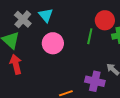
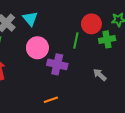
purple cross: (95, 81) -> (57, 64), moved

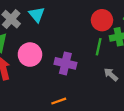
green line: (76, 40) -> (99, 47), moved
pink circle: (37, 48) -> (30, 55), moved

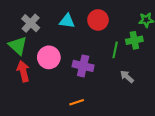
cyan triangle: (37, 15) -> (67, 21), moved, turned -42
red circle: (102, 20) -> (98, 20), moved

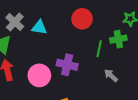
cyan triangle: (67, 21) -> (39, 27), moved
pink circle: (49, 57) -> (39, 75), moved

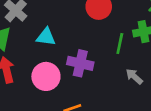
cyan triangle: (39, 27) -> (46, 37), moved

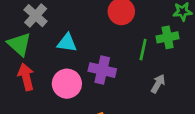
gray arrow: (134, 76) -> (158, 84), turned 78

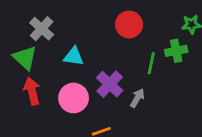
purple cross: (102, 70) -> (110, 84), turned 30
gray arrow: (158, 84) -> (137, 98), moved

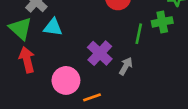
cyan triangle: (74, 56) -> (53, 27), moved
pink circle: (74, 98) -> (66, 80), moved

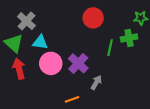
gray arrow: (126, 66) -> (96, 82), moved
pink circle: (66, 80) -> (51, 63), moved

